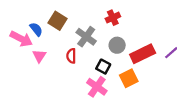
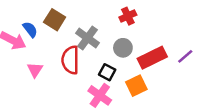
red cross: (113, 18) -> (128, 16), moved
pink triangle: (39, 56) -> (35, 70), moved
red semicircle: (71, 56) -> (70, 60), size x1.6

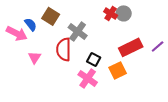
red cross: (128, 16) -> (111, 13), turned -32
gray circle: (123, 48) -> (124, 13), moved

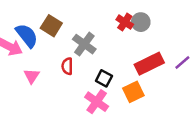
blue semicircle: (31, 24) -> (27, 36), size x1.5
red semicircle: (64, 49) -> (67, 66), size x0.6

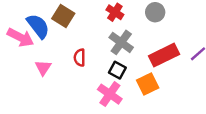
red cross: (125, 22) -> (115, 12), moved
gray cross: (84, 44) -> (121, 42), moved

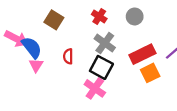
blue semicircle: (38, 26) -> (32, 47), moved
black square: (117, 70) -> (101, 67), size x1.5
orange square: (148, 84) -> (150, 73), moved

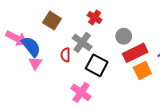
gray circle: (135, 16) -> (124, 36), moved
gray cross: (105, 43) -> (82, 42), moved
pink cross: (95, 88) -> (81, 92), moved

